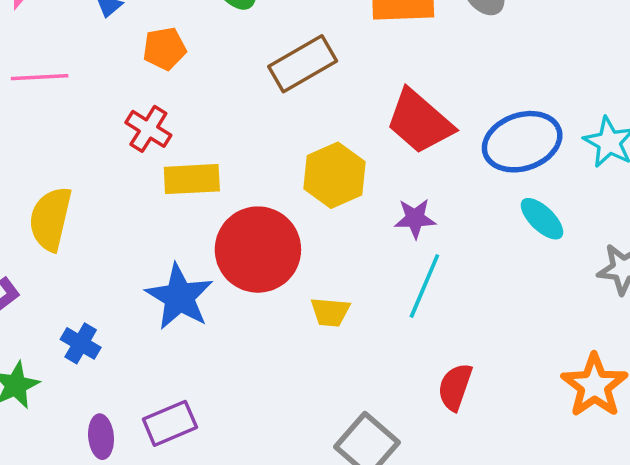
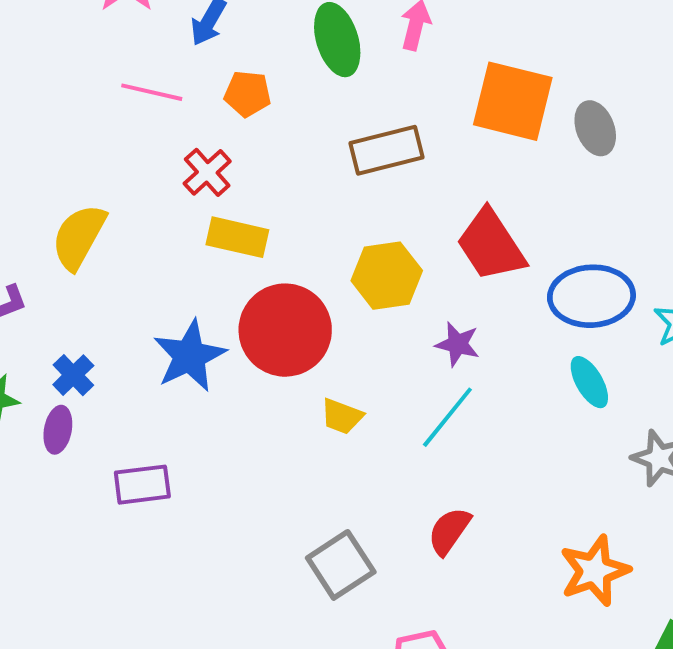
pink line: (40, 77) -> (152, 92), moved
purple ellipse: (101, 437) -> (58, 430), moved

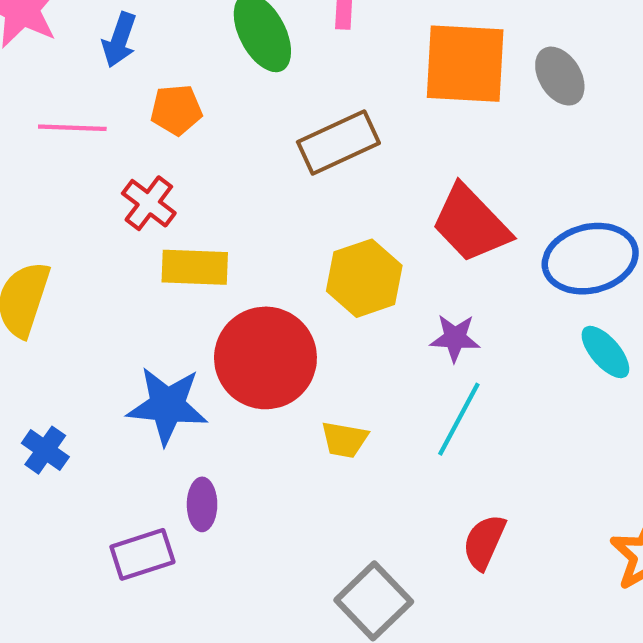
blue star: (190, 356) -> (167, 406), turned -30
purple ellipse: (58, 430) -> (202, 504), moved

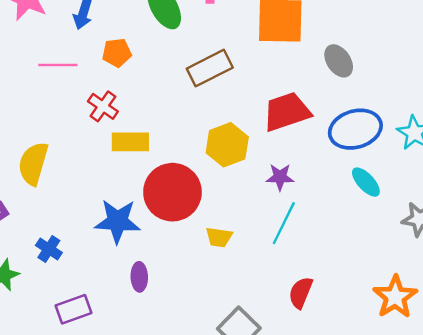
gray ellipse: (560, 76) -> (339, 61), moved
red trapezoid: (471, 224) -> (287, 112), turned 117
purple rectangle: (142, 554) -> (74, 309), moved

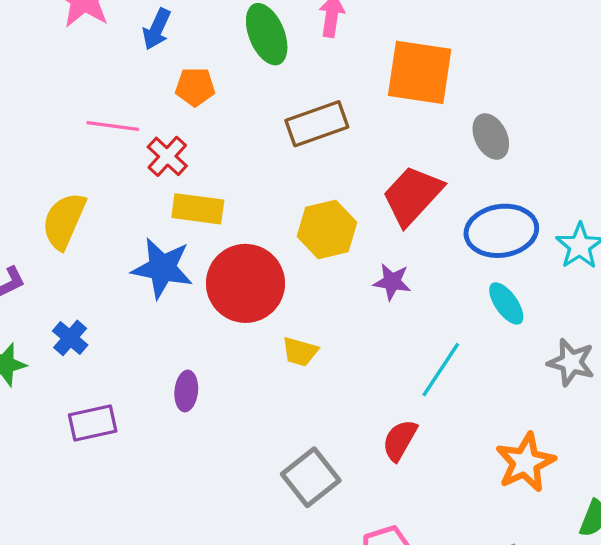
pink line: (58, 65) -> (113, 126), moved
red trapezoid: (287, 112) -> (412, 195), turned -36
blue star: (117, 221) -> (162, 268), moved
cyan line: (284, 223) -> (441, 370), moved

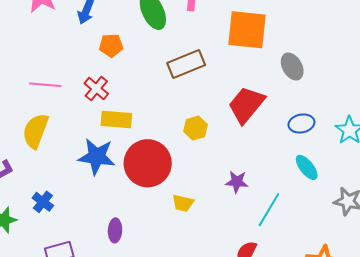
pink line: (113, 126) -> (45, 85), moved
yellow hexagon: (327, 229) -> (195, 128), size x0.7
blue ellipse: (501, 231) -> (301, 123), size x0.6
purple star: (392, 282) -> (237, 182), moved

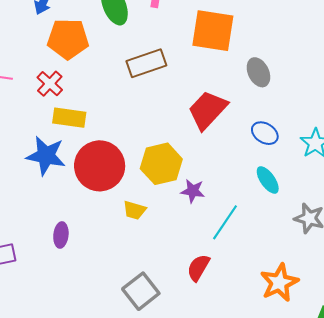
orange pentagon: (111, 45) -> (68, 39), size x1.6
blue ellipse: (301, 123) -> (265, 133), turned 40
yellow hexagon: (195, 128) -> (161, 164), moved, size x1.6

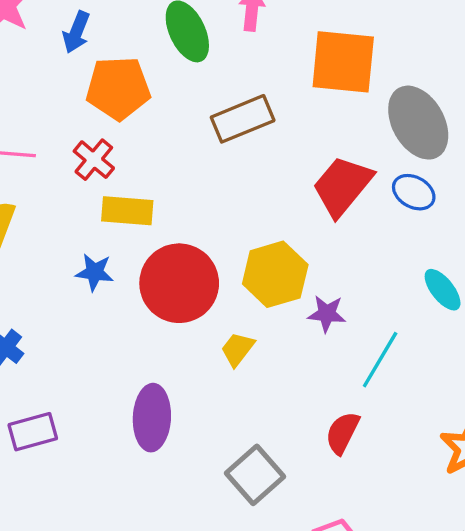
gray ellipse: (258, 72) -> (418, 123), size x1.6
blue ellipse: (265, 133) -> (414, 192), moved
blue star: (46, 156) -> (95, 272), size x0.6
yellow trapezoid: (134, 210) -> (238, 349), turned 115
purple ellipse: (61, 235) -> (152, 418), moved, size x1.6

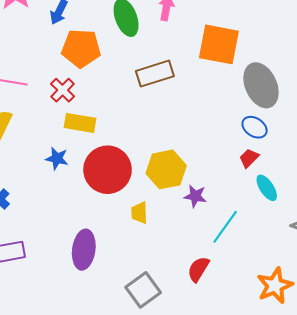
red trapezoid: (342, 186) -> (249, 158), moved, size x0.5
yellow trapezoid: (238, 349) -> (139, 213), turned -45

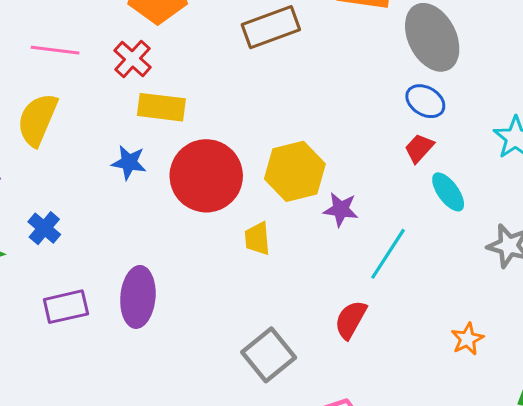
purple ellipse: (84, 250) -> (138, 297), moved
orange star: (275, 286) -> (467, 339), size x0.6

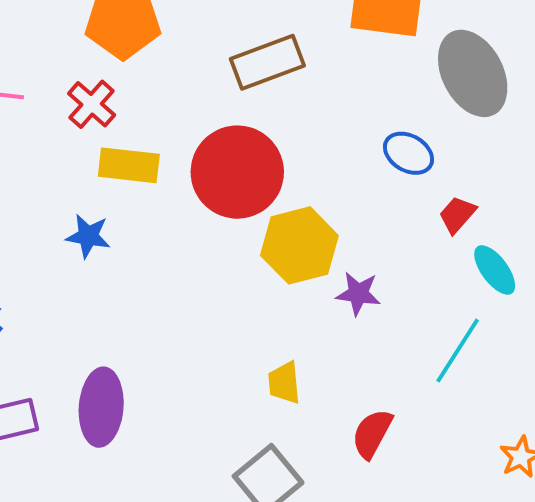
blue ellipse: (425, 101) -> (409, 153), moved
red circle: (206, 176) -> (237, 172), moved
yellow trapezoid: (257, 239) -> (284, 383), moved
cyan line: (388, 254) -> (458, 350), moved

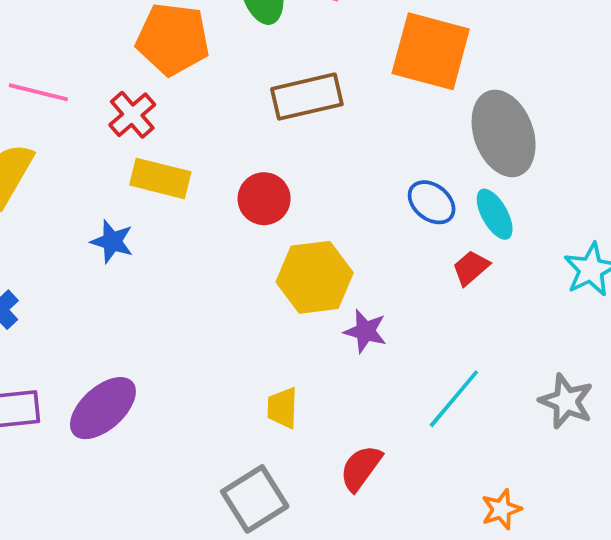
red circle: (237, 172) -> (264, 199), size x0.6
cyan ellipse: (495, 270) -> (495, 214), moved
purple ellipse: (101, 407) -> (103, 408), turned 36

